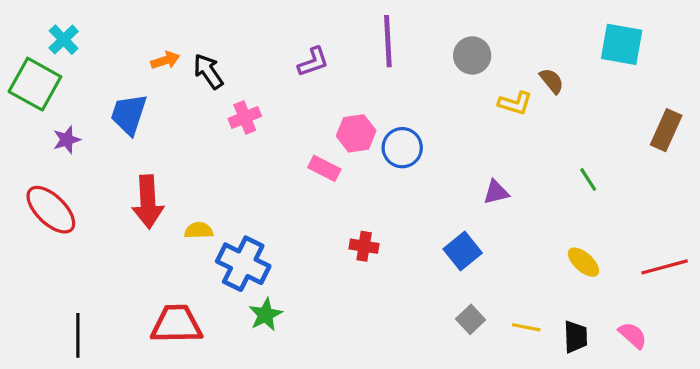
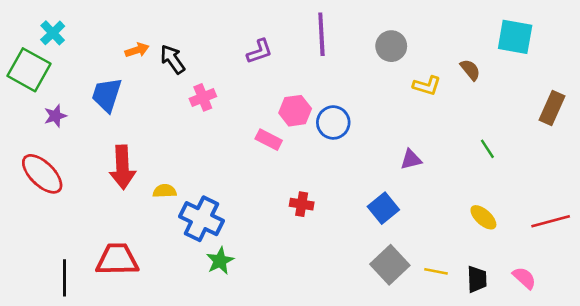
brown semicircle: (552, 81) -> (470, 70), moved
gray square: (471, 319) -> (390, 265), size x1.6
red trapezoid: (176, 324) -> (117, 259), moved

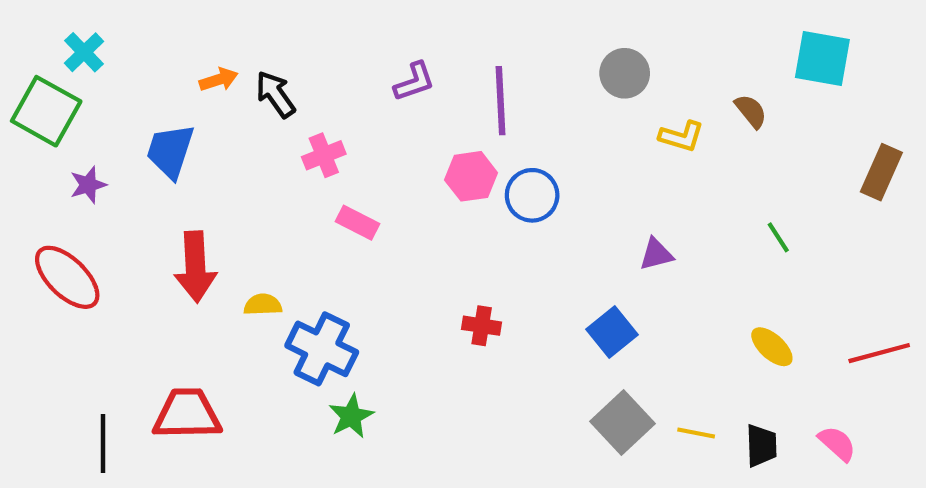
purple line: (321, 34) -> (501, 101), moved
pink rectangle: (269, 140) -> (357, 223), moved

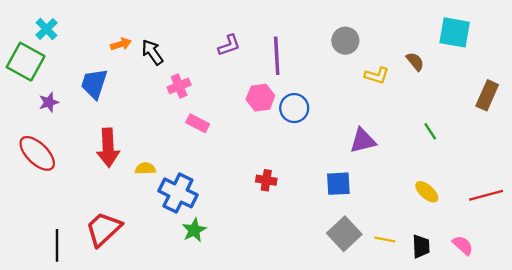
purple triangle: (656, 254) -> (363, 141), size x1.4
blue square: (612, 332) -> (338, 184), turned 36
red trapezoid: (187, 414) -> (103, 229), turned -42

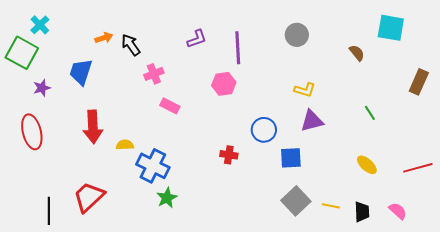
yellow L-shape: (377, 76) -> (305, 90), moved
blue circle: (294, 108) -> (264, 130), moved
red ellipse: (37, 153) -> (32, 132), turned 32

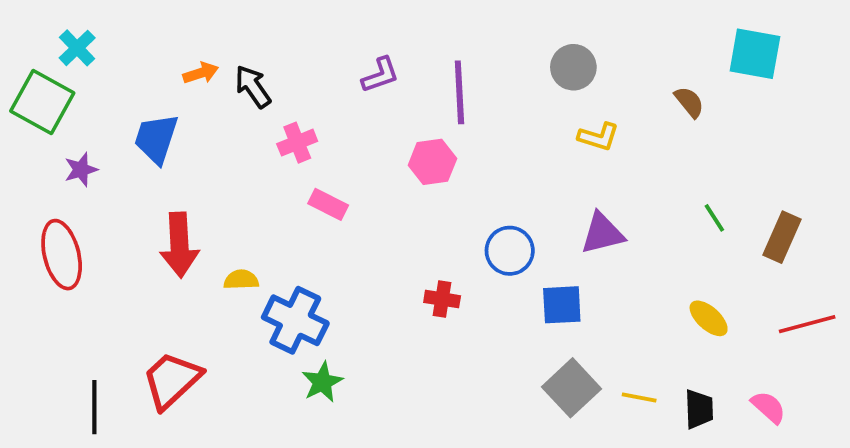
brown rectangle: (419, 82) -> (782, 237), moved
yellow L-shape: (305, 90) -> (599, 137), moved

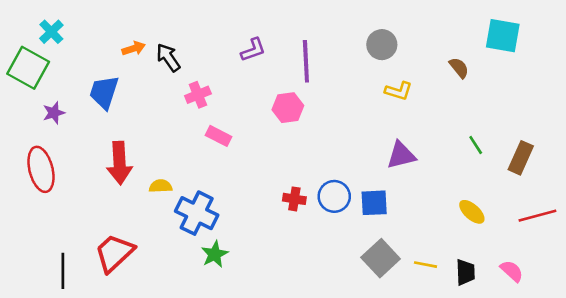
blue circle: (510, 251) -> (334, 196), moved

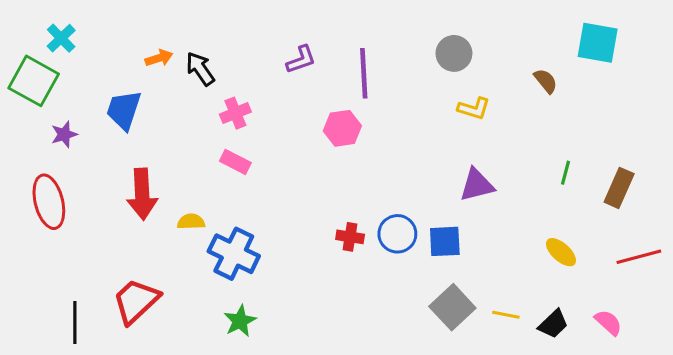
pink rectangle: (218, 136) -> (235, 162), moved
green line: (476, 145) -> (566, 173), turned 48
green star: (215, 254) -> (240, 321), moved
black trapezoid: (465, 272) -> (553, 324), turned 48

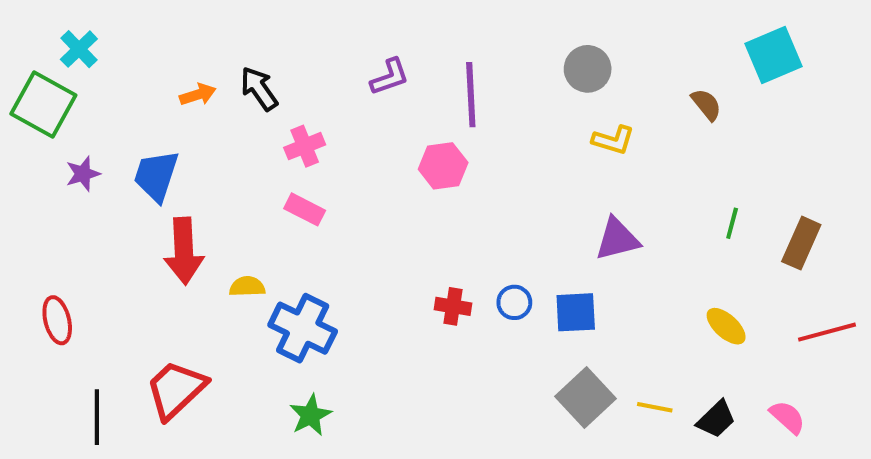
cyan square: (598, 43) -> (774, 55), turned -33
orange arrow: (159, 58) -> (198, 95), moved
blue trapezoid: (124, 110) -> (156, 176), moved
red ellipse: (49, 202) -> (57, 320), moved, size x0.7
blue circle: (397, 234) -> (514, 302), size x0.7

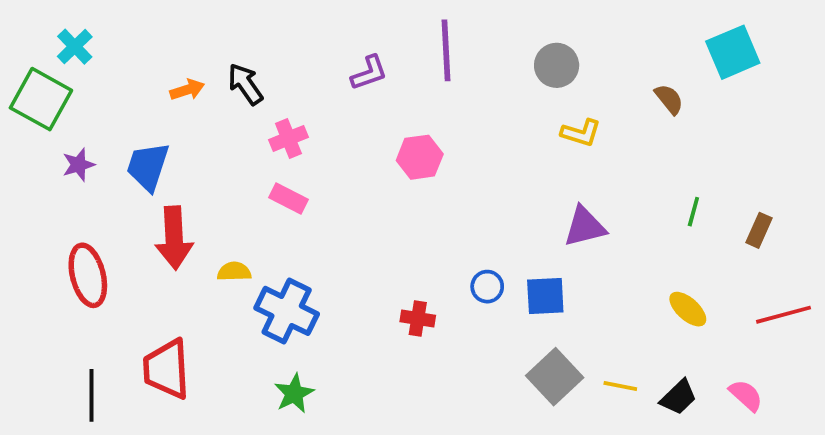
purple line: (471, 95) -> (446, 50), moved
brown rectangle: (801, 243) -> (759, 230), size x0.7
red cross: (453, 306) -> (418, 318), moved
red ellipse: (57, 320) -> (88, 275), moved, size x1.4
red trapezoid: (176, 389) -> (167, 369), turned -50

